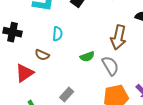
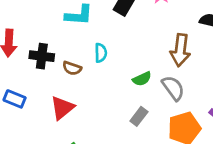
brown semicircle: (42, 55) -> (72, 68), moved
gray rectangle: (67, 95) -> (139, 116), moved

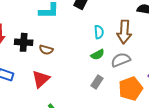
cyan semicircle: (101, 53) -> (99, 32), moved
gray semicircle: (173, 88) -> (121, 60), turned -72

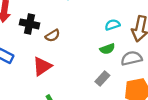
cyan semicircle: (99, 32) -> (112, 25), turned -112
brown semicircle: (46, 50) -> (53, 36), turned -56

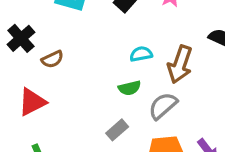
black cross: (29, 24) -> (21, 38), turned 30
gray semicircle: (132, 58) -> (163, 106), turned -35

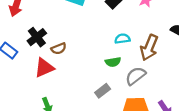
black cross: (21, 38) -> (37, 37), moved
brown semicircle: (52, 59) -> (59, 49), moved

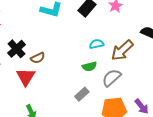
brown arrow: (149, 48) -> (122, 50), turned 30
red triangle: (44, 68) -> (26, 77), turned -30

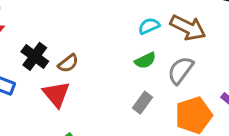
brown arrow: (122, 50) -> (188, 28), turned -100

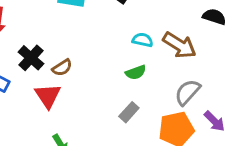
cyan semicircle: (149, 26) -> (143, 40), turned 30
gray semicircle: (181, 70) -> (188, 92), moved

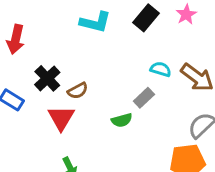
green semicircle: (136, 72) -> (122, 120), moved
gray rectangle: (129, 112) -> (144, 98), moved

